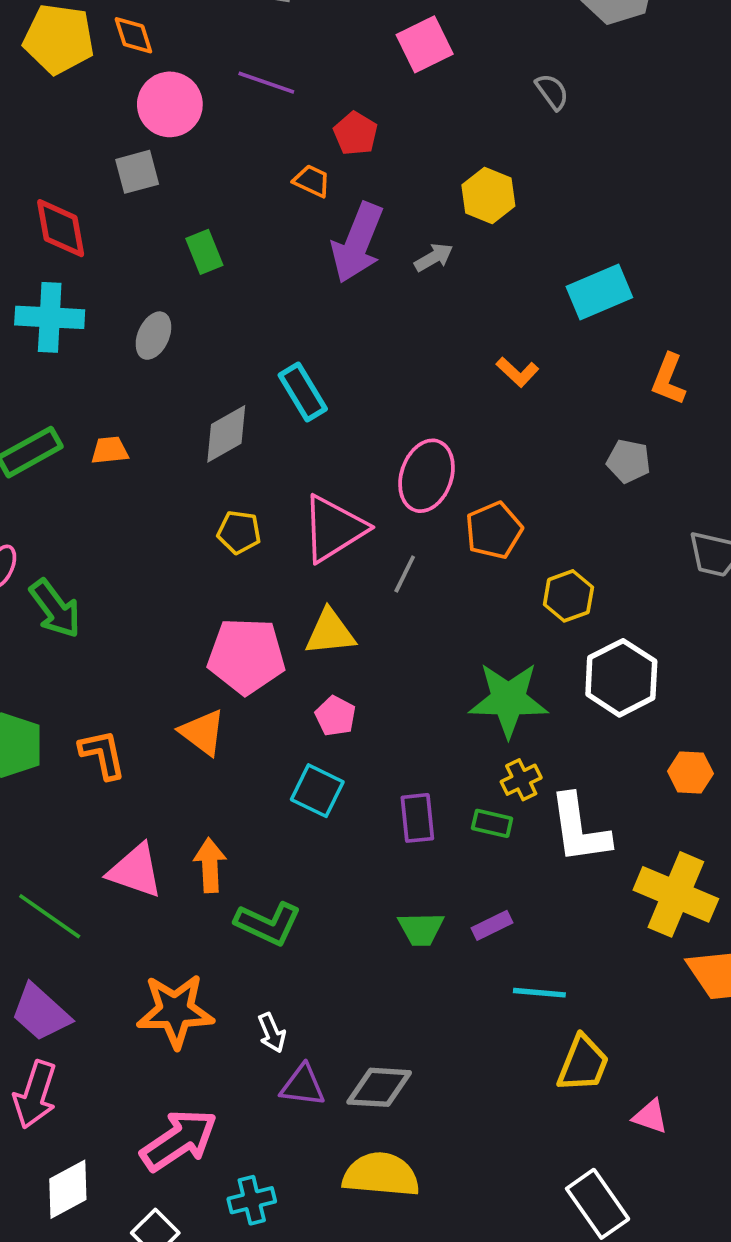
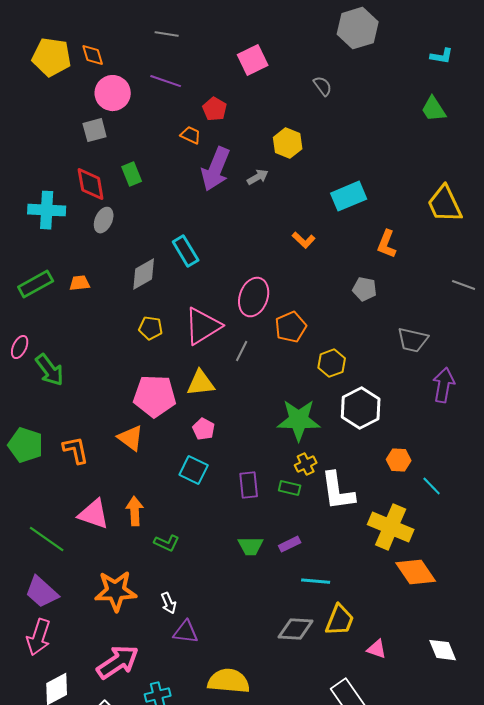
red diamond: (61, 228) -> (91, 184), moved
green L-shape: (268, 924) -> (167, 543), size x0.7
gray diamond: (379, 1087) -> (296, 629), moved

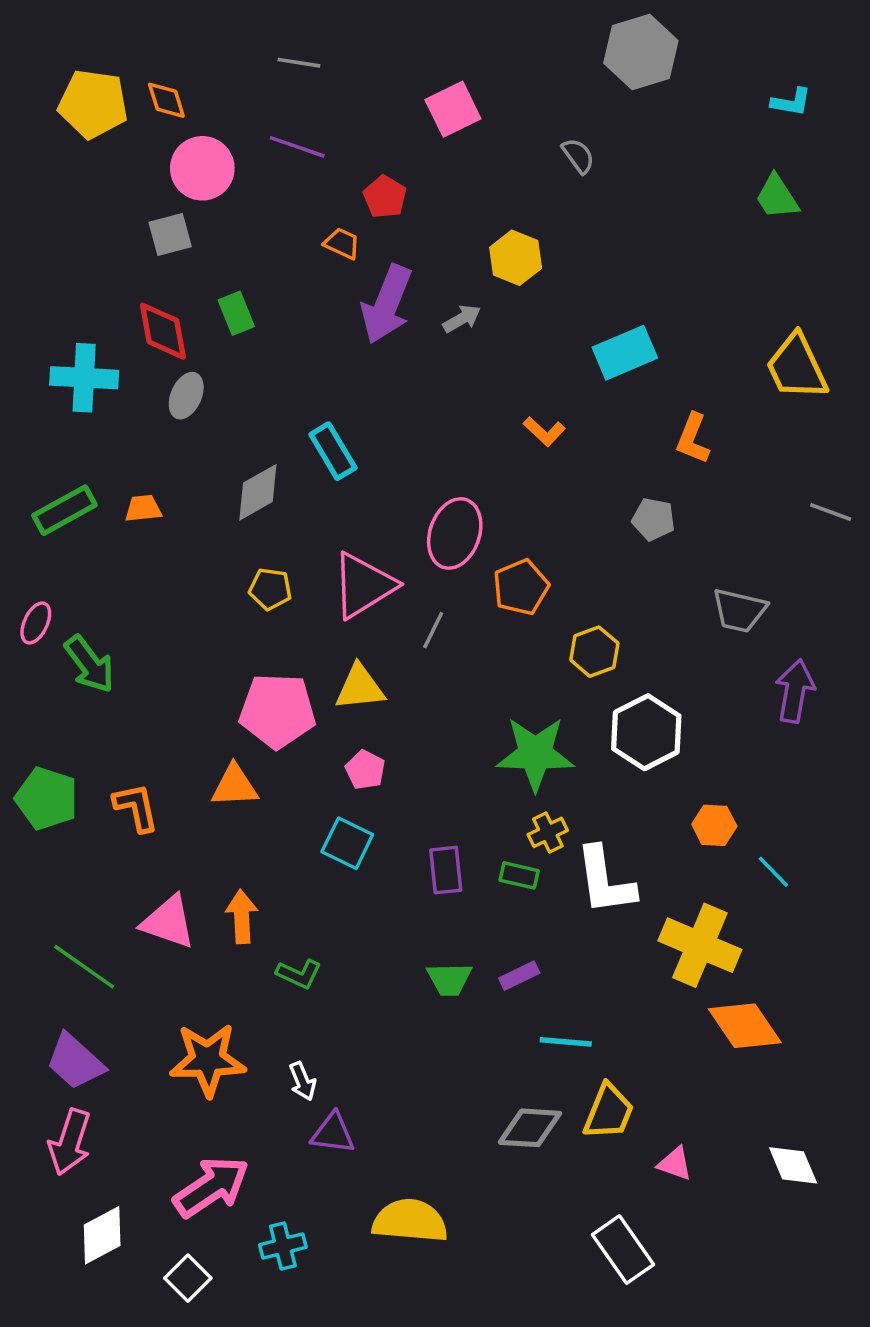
orange triangle: (131, 438) -> (235, 786), turned -40

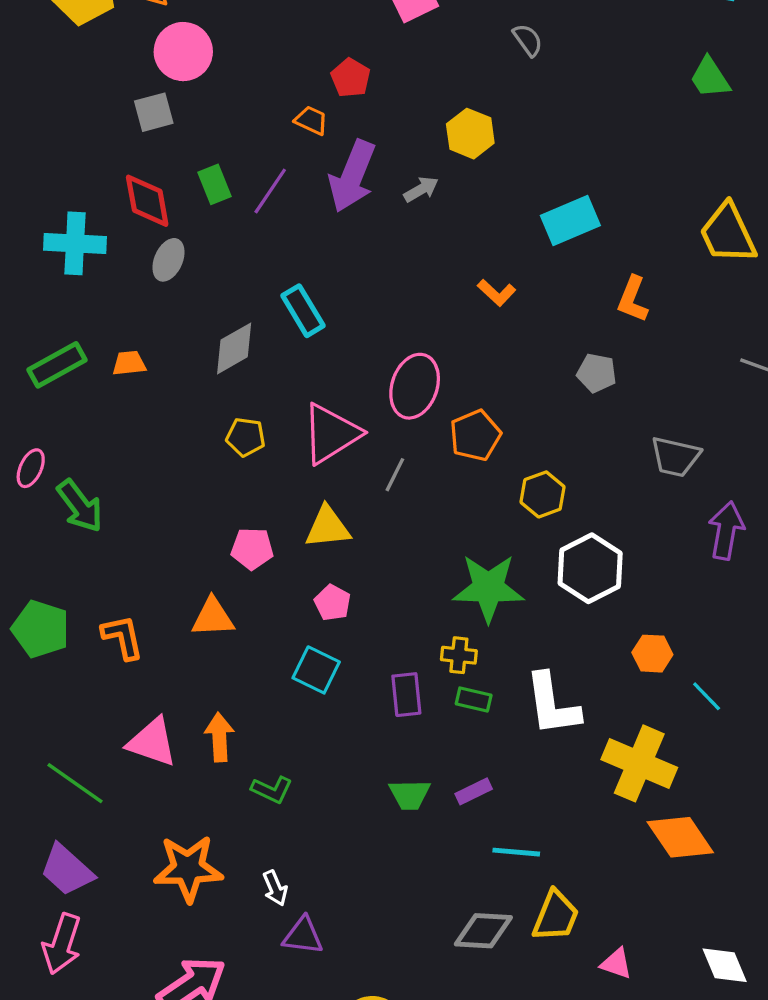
purple line: (297, 147) -> (270, 191), moved, turned -75
pink pentagon: (277, 711) -> (252, 549), size x0.6
yellow cross: (548, 832) -> (459, 655), moved, turned 32

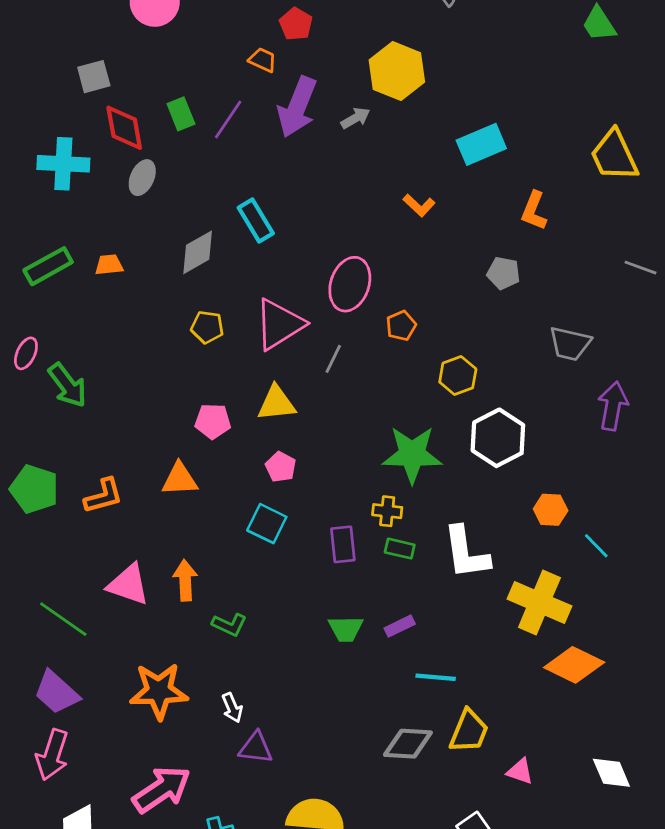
gray square: (154, 112) -> (94, 77), moved
yellow hexagon: (470, 134) -> (397, 71), size x1.4
orange pentagon: (475, 435) -> (401, 326), size x0.7
orange L-shape: (123, 637) -> (103, 496), turned 87
orange diamond: (680, 837) -> (574, 665), turned -30

